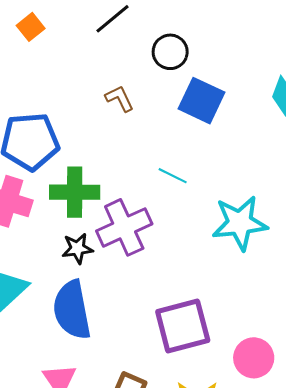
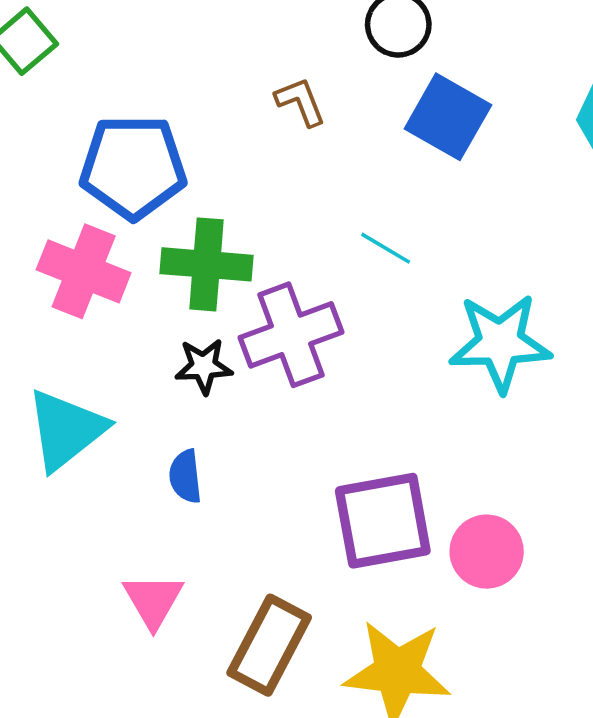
blue semicircle: (72, 310) -> (185, 476), size x0.5
pink circle: (254, 358) -> (487, 552), moved

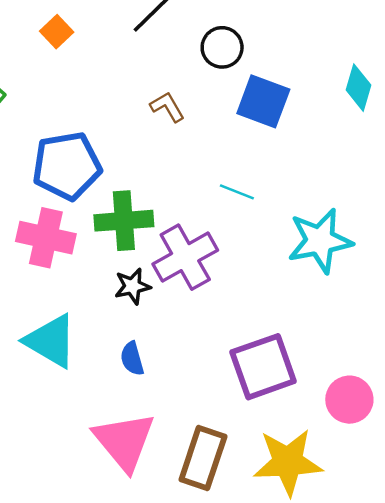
cyan triangle: (66, 430) -> (51, 341), turned -42
pink circle: (487, 552) -> (349, 400), moved
pink triangle: (153, 600) -> (124, 441), size x1.6

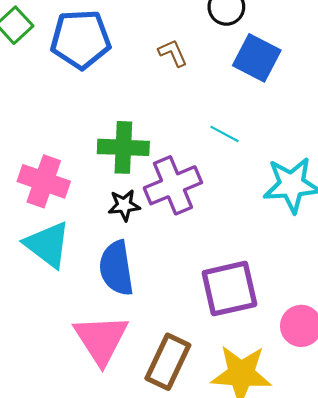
blue pentagon: (67, 166) -> (81, 39), moved
pink cross: (46, 238) -> (44, 181), moved
blue semicircle: (132, 359) -> (116, 268), size x1.8

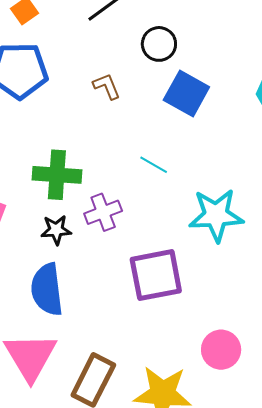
purple cross: (173, 185) -> (103, 212), size x0.7
purple square: (229, 289) -> (156, 275), moved

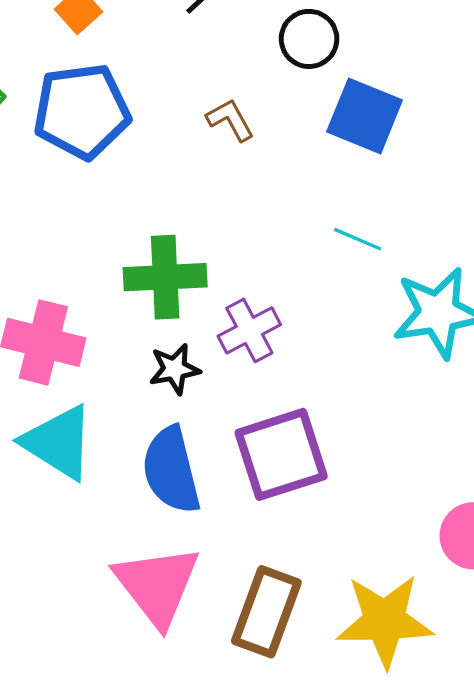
cyan line: (154, 165) -> (358, 239), moved
purple square: (156, 275) -> (281, 454), moved

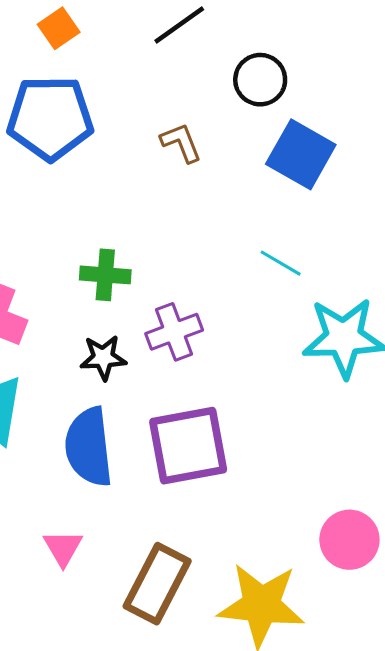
green cross: (165, 277) -> (105, 275), size x0.7
pink triangle: (157, 585) -> (63, 548), size x0.5

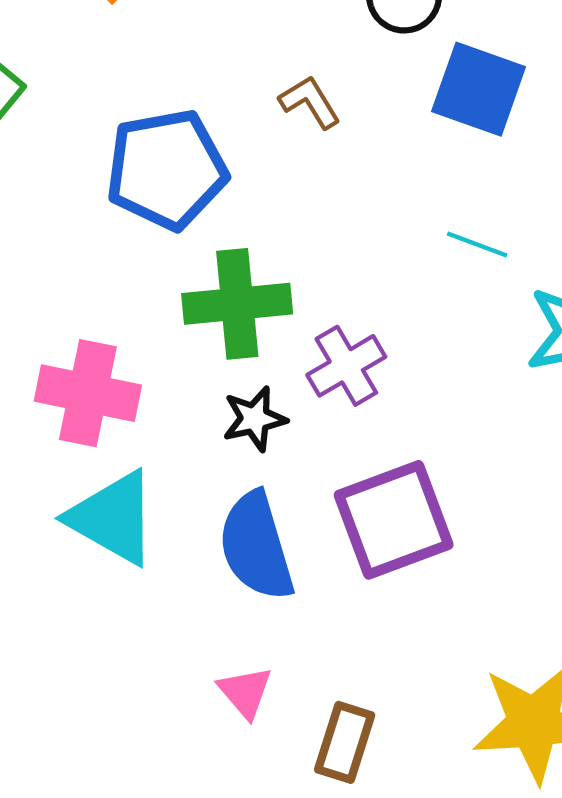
blue pentagon: (50, 118) -> (167, 169), moved
green cross: (105, 275) -> (237, 304), size x1.5
brown rectangle: (157, 584) -> (345, 742), moved, size x0.7

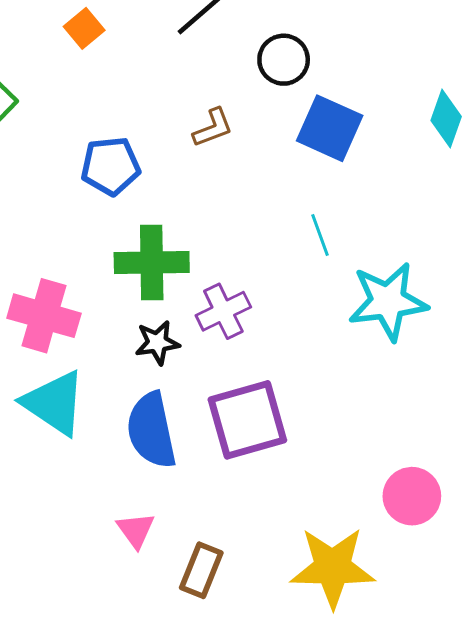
brown L-shape: (310, 102) -> (213, 128), turned 96
blue pentagon: (167, 169) -> (111, 166), size x0.7
cyan line: (477, 245) -> (320, 235), turned 45

